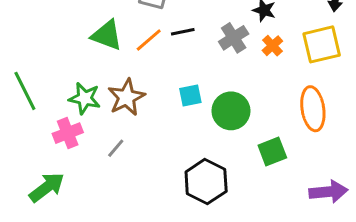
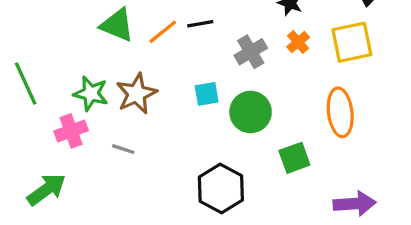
gray cross: (234, 38) -> (251, 52), moved
gray line: (116, 148) -> (123, 149), turned 66

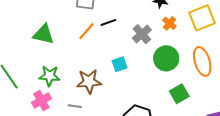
green triangle: (117, 25) -> (44, 34), moved
brown star: (136, 94) -> (89, 81), moved, turned 30
green circle: (251, 112) -> (166, 58), moved

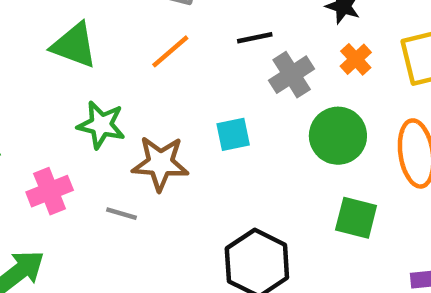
black line: (108, 22) -> (255, 38), moved
green star: (49, 76) -> (101, 125), moved
green square: (179, 94) -> (356, 218), turned 36

